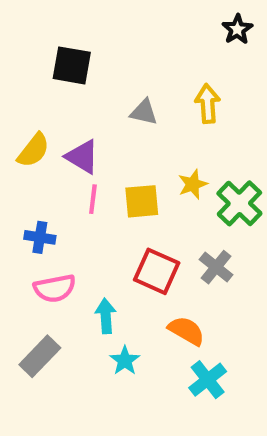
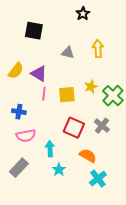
black star: (237, 29) -> (83, 14), moved

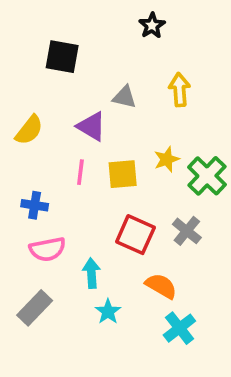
purple triangle: (39, 74) -> (91, 126), moved

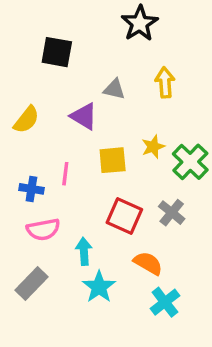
black star: (152, 26) -> (140, 23), size x1.5
pink line: (80, 172) -> (65, 174), moved
cyan star: (108, 312) -> (99, 287), size x1.4

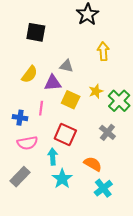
gray triangle: (114, 89) -> (66, 66), moved
purple triangle: (84, 116) -> (53, 83), moved, turned -36
yellow semicircle: (26, 120) -> (30, 74), moved
yellow square: (113, 160) -> (71, 100), turned 30
red square: (124, 216) -> (65, 134), moved

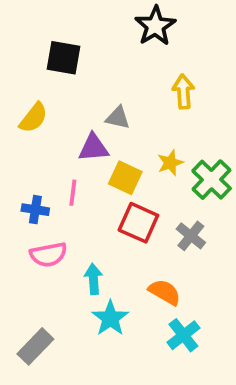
yellow semicircle: (30, 74) -> (33, 118), moved
red square: (65, 134) -> (138, 223), moved
gray rectangle: (20, 177) -> (35, 346), moved

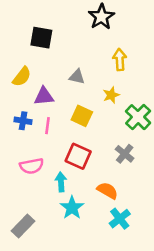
purple triangle: (93, 148) -> (44, 96), moved
yellow star: (170, 163) -> (111, 95), moved
blue cross: (35, 210) -> (23, 121), moved
red square: (138, 223) -> (78, 156), moved

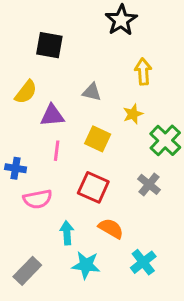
blue cross: (23, 121) -> (16, 168), moved
cyan arrow: (61, 182) -> (67, 233), moved
orange semicircle: (107, 190) -> (111, 228), moved
cyan star: (72, 208) -> (86, 265), moved, turned -30

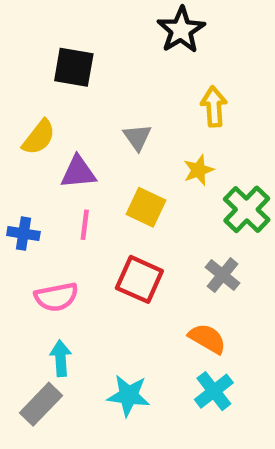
gray triangle: (92, 92) -> (137, 137), turned 42
blue cross: (16, 168) -> (23, 234), moved
orange semicircle: (111, 228) -> (207, 339), moved
cyan arrow: (67, 233) -> (61, 358), moved

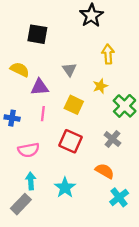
yellow semicircle: (39, 137) -> (20, 70), turned -102
cyan cross: (214, 391) -> (119, 197), moved
cyan star: (129, 395) -> (65, 188), moved, turned 30

